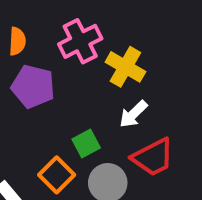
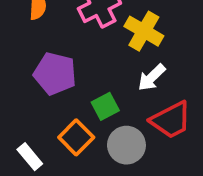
purple pentagon: (33, 86) -> (55, 74), moved

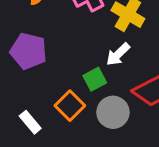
purple pentagon: (55, 74) -> (28, 51), moved
white arrow: (152, 77) -> (118, 54), moved

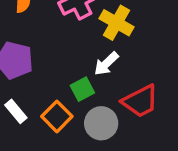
white rectangle: (30, 122) -> (16, 111), moved

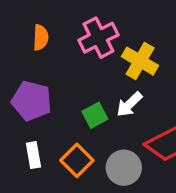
green square: (82, 89) -> (95, 115), moved
white rectangle: (16, 111) -> (33, 155), turned 30

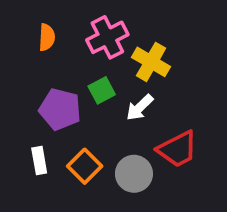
purple pentagon: (32, 101) -> (60, 109), moved
green square: (95, 115) -> (102, 90), moved

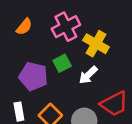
orange semicircle: (47, 37) -> (24, 27), turned 36

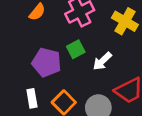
yellow cross: (96, 44) -> (125, 21), moved

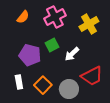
yellow cross: (125, 21) -> (89, 24), turned 30

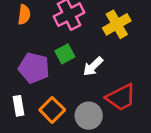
orange semicircle: (23, 17) -> (24, 15), turned -32

